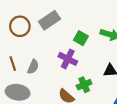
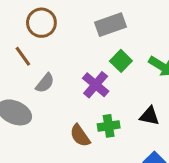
gray rectangle: (50, 20) -> (111, 25), moved
brown line: (13, 64) -> (23, 56), moved, turned -32

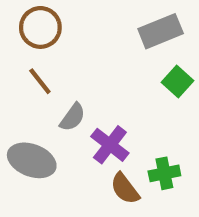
brown circle: (41, 23) -> (40, 27), moved
purple cross: (96, 85) -> (110, 145), moved

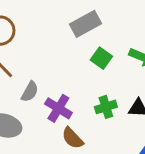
green cross: (164, 173) -> (106, 107), moved

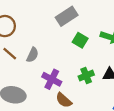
gray semicircle: (30, 92) -> (32, 55), moved

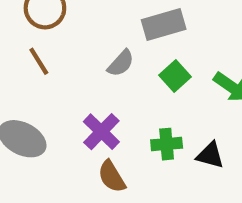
gray semicircle: (32, 55) -> (121, 63), moved

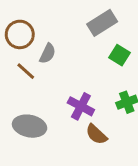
gray semicircle: (121, 63) -> (48, 54), moved

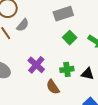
brown semicircle: (96, 134) -> (53, 87), moved

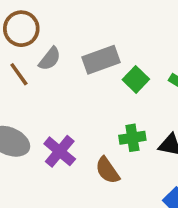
gray rectangle: (63, 14) -> (101, 60), moved
purple cross: (36, 65) -> (60, 151), moved

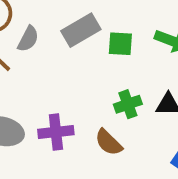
green square: (136, 79) -> (120, 44), turned -30
purple cross: (60, 151) -> (56, 132), turned -36

